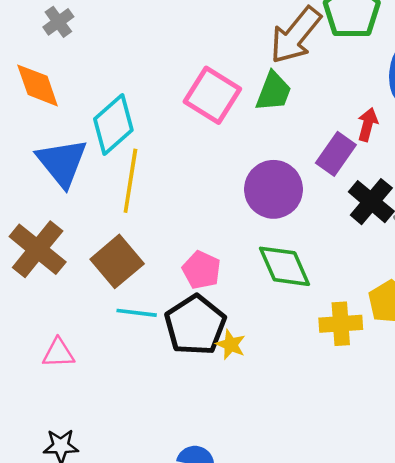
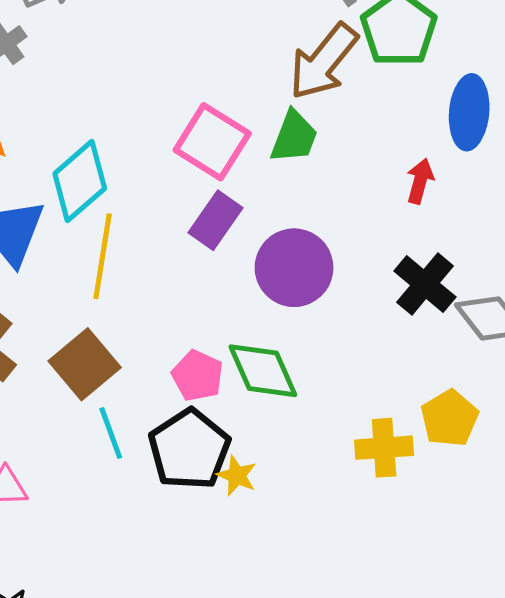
purple rectangle: (336, 154) -> (215, 220), moved
green diamond: (285, 266) -> (263, 371), moved
cyan line: (137, 313) -> (111, 433), turned 63

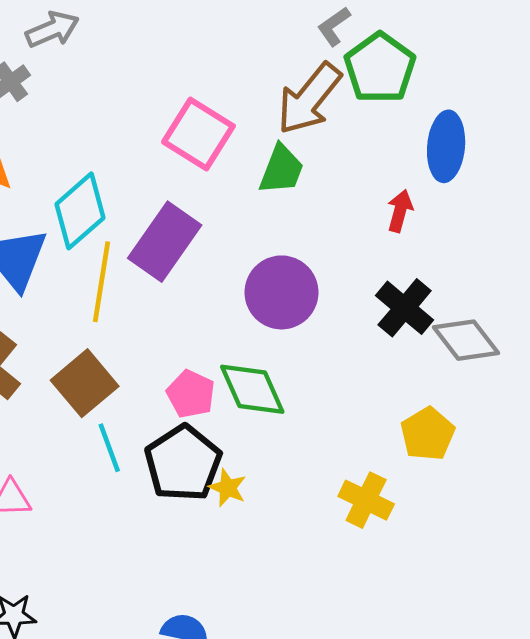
pink square: (212, 142) -> (198, 134), moved
purple rectangle: (215, 220) -> (165, 242), moved, size x1.4
yellow cross: (384, 448) -> (366, 500), moved, turned 30

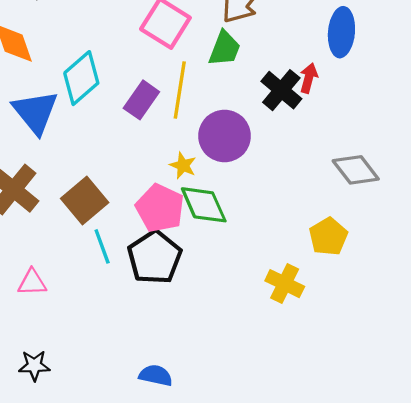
purple rectangle: (165, 242) -> (141, 100), size x0.7
yellow line: (102, 282) -> (180, 90), moved
black cross: (405, 308) -> (281, 90), moved
pink pentagon: (191, 394) -> (160, 208), size x1.4
yellow star: (228, 488) -> (183, 166), moved

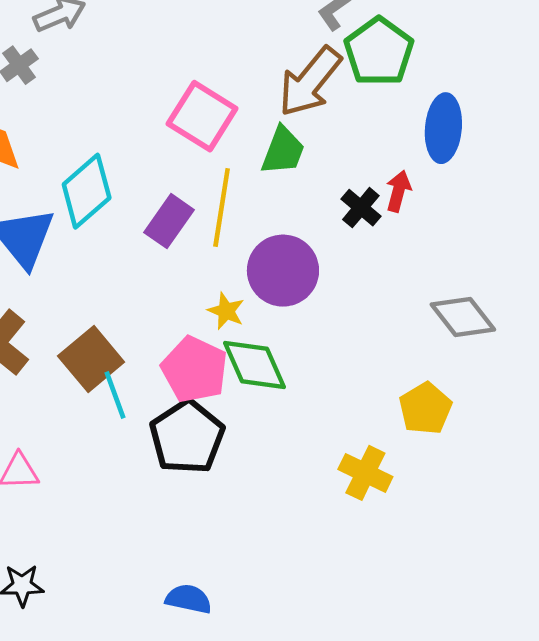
black cross: (281, 90) -> (361, 208), size x0.7
cyan line: (102, 246) -> (115, 395), moved

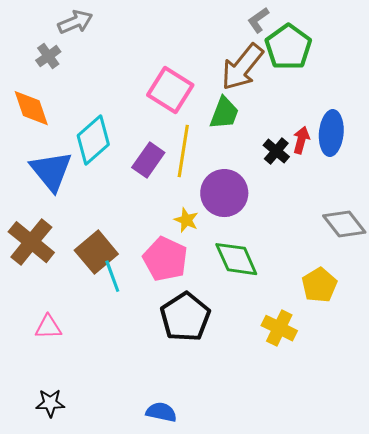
blue ellipse: (443, 128) -> (331, 133), moved
green diamond: (254, 365) -> (236, 259), moved
black pentagon: (187, 437) -> (185, 317), moved

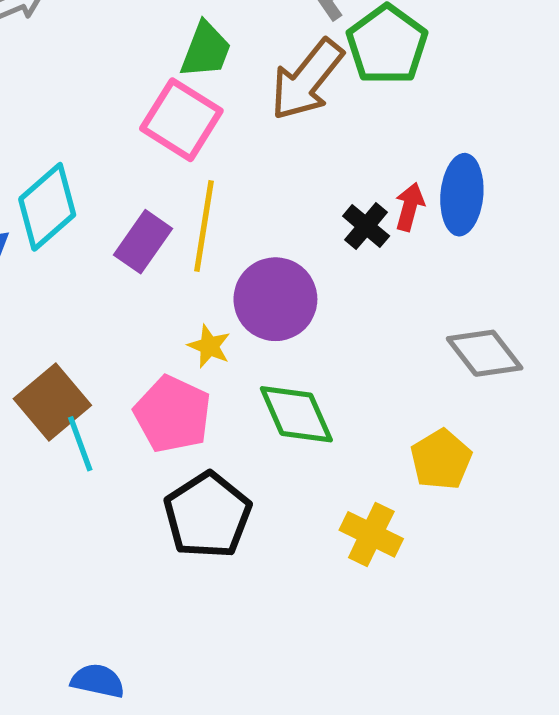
green trapezoid: (224, 113) -> (206, 50), moved
blue semicircle: (161, 412) -> (98, 681), moved

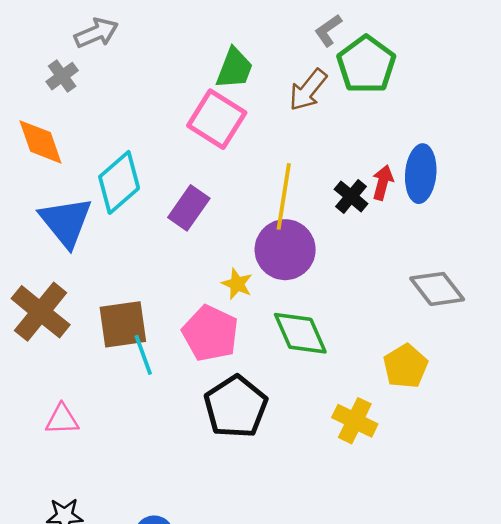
brown arrow: (307, 80) -> (308, 90), size x0.7
yellow line: (204, 226) -> (284, 196), moved
brown square: (52, 402) -> (123, 324), turned 32

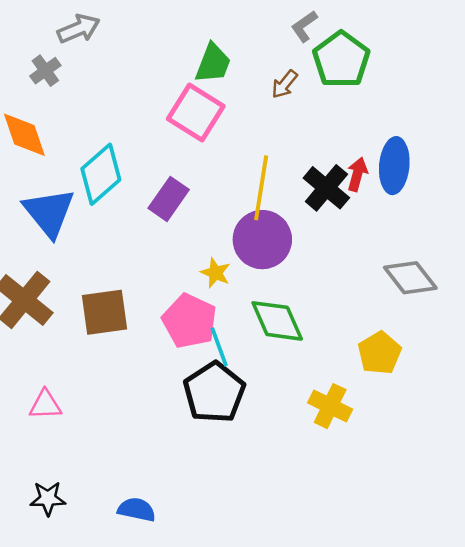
brown arrow: (308, 90) -> (285, 84), size x0.7
black cross: (351, 196) -> (326, 188), size x1.4
cyan line: (143, 355) -> (219, 347), moved

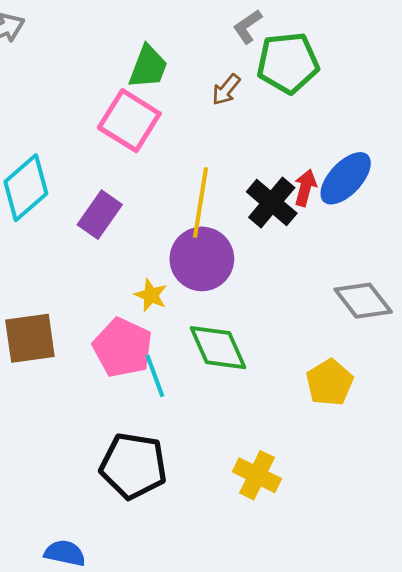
green pentagon: (341, 60) -> (288, 63), turned 30
blue ellipse: (394, 166) -> (346, 178), turned 38
black pentagon: (214, 392) -> (133, 466), moved, turned -30
yellow cross: (330, 406) -> (257, 475), moved

